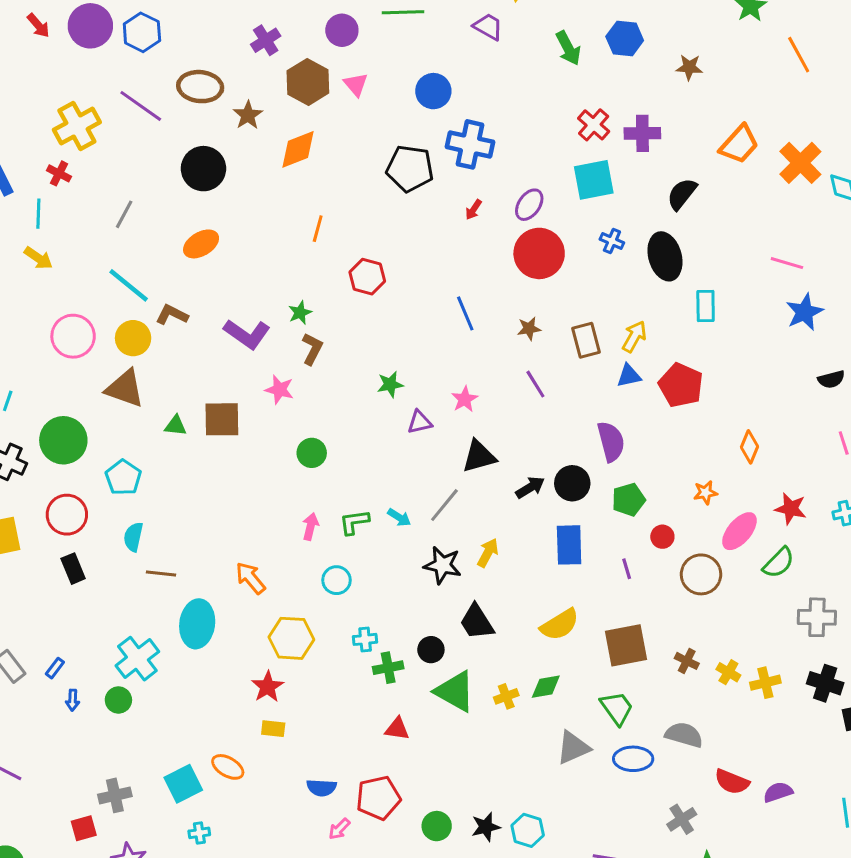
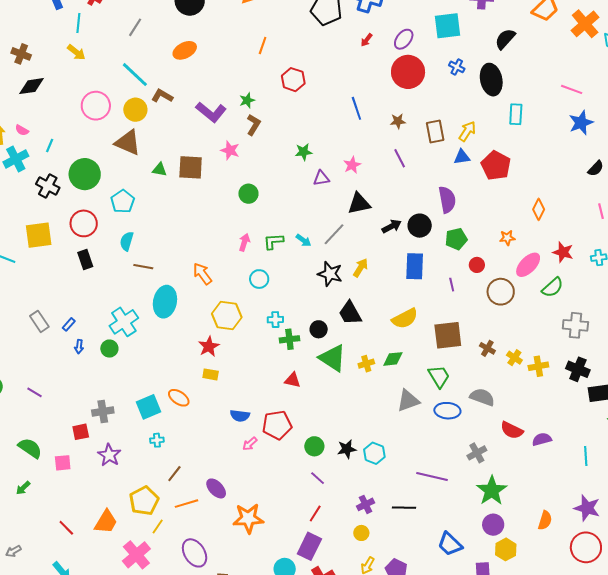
black semicircle: (831, 379) -> (596, 168), turned -36

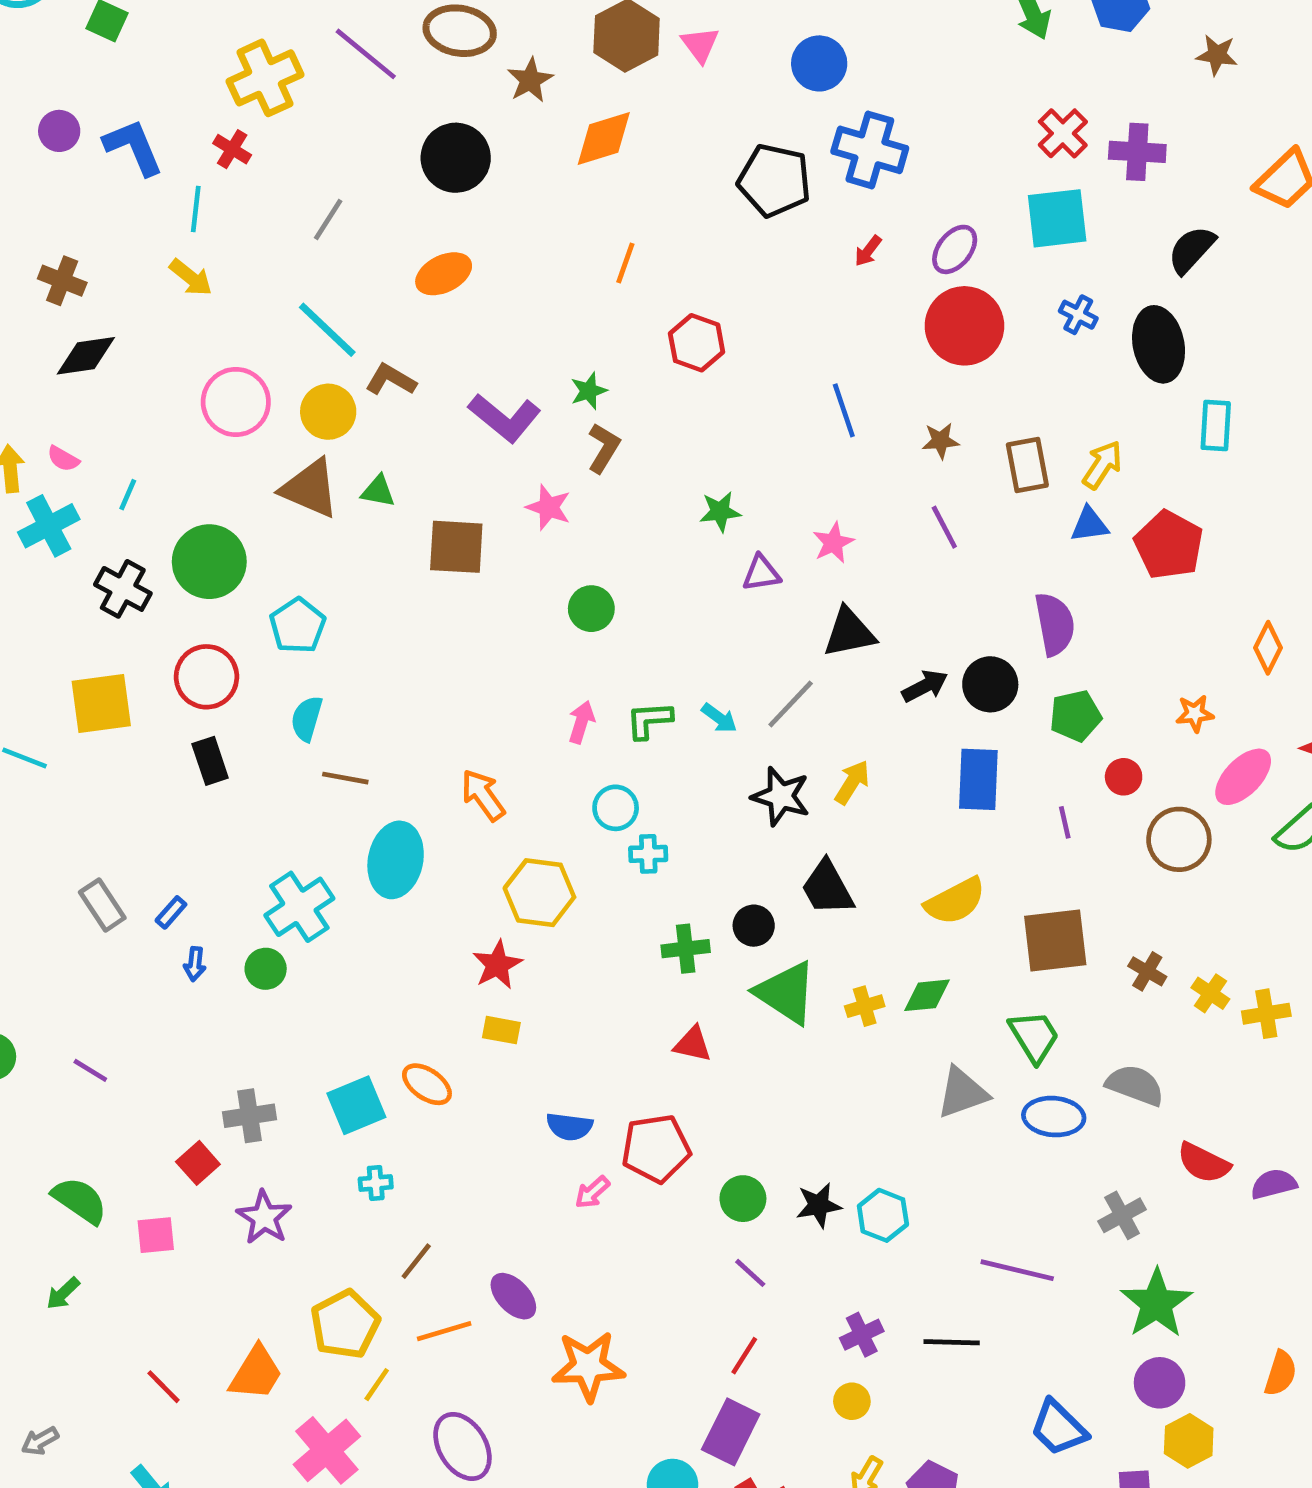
green triangle: (160, 170) -> (378, 491), moved
cyan cross: (275, 320) -> (648, 854), moved
red square: (81, 432) -> (198, 1163), turned -30

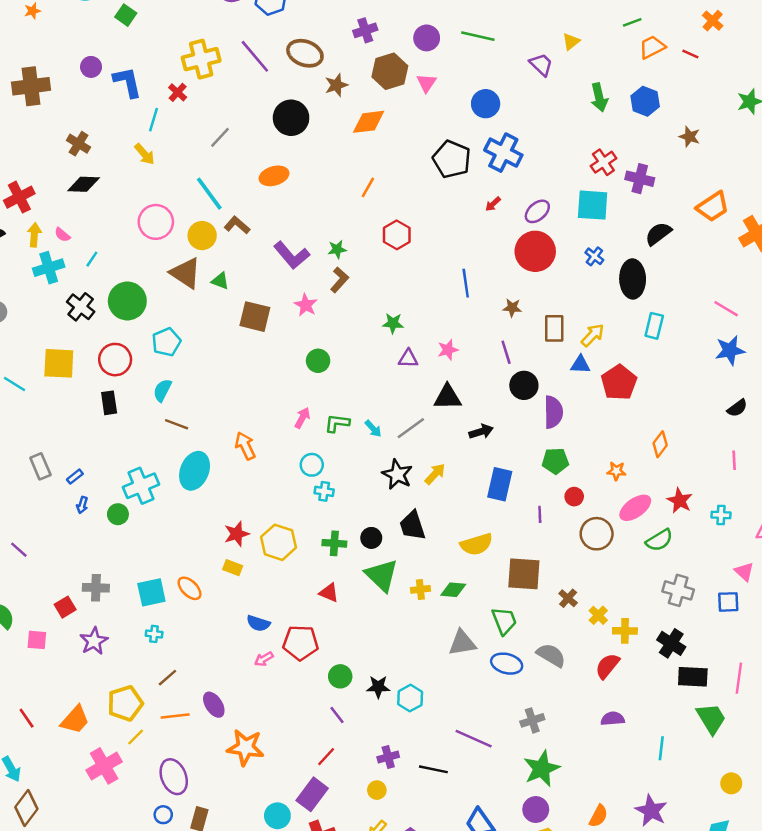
black circle: (990, 684) -> (524, 385), moved
yellow hexagon: (539, 893) -> (279, 542), moved
red semicircle: (1204, 1163) -> (607, 666), moved, turned 92

